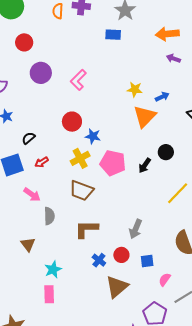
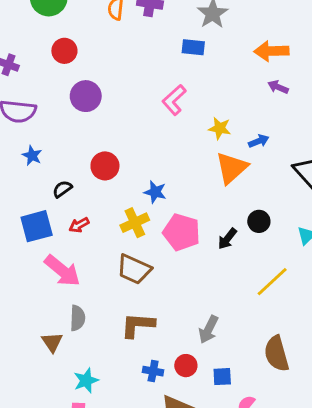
pink L-shape: (78, 80) -> (174, 100), moved
red circle: (72, 122) -> (105, 166), moved
pink arrow: (32, 195) -> (62, 271), size x1.5
gray semicircle: (49, 216) -> (77, 318), moved
blue cross: (99, 260) -> (153, 371), turned -32

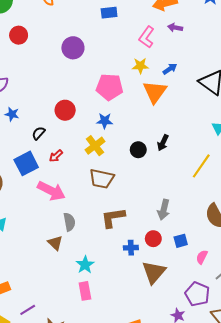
purple circle: (86, 96) -> (73, 48), moved
pink L-shape: (174, 100) -> (147, 37), moved
black circle: (259, 221) -> (138, 150), moved
pink pentagon: (182, 232) -> (109, 87), moved

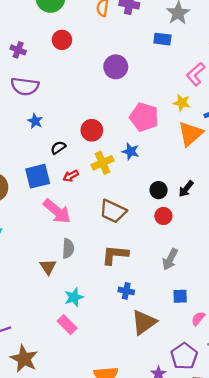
yellow cross: (95, 146) -> (102, 163), moved
red circle: (153, 239) -> (163, 216), moved
pink rectangle: (85, 291) -> (67, 325), turned -48

